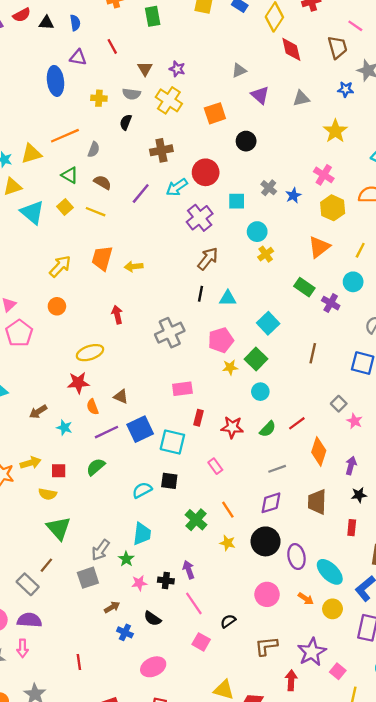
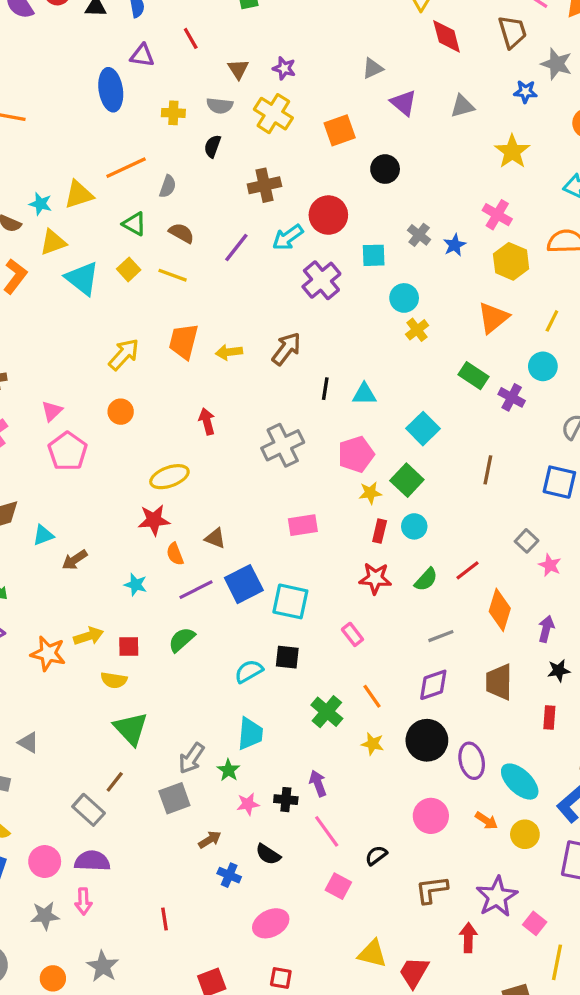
brown arrow: (208, 259) -> (286, 349), moved
brown arrow: (38, 412) -> (75, 560), moved
red rectangle: (198, 418) -> (380, 531), moved

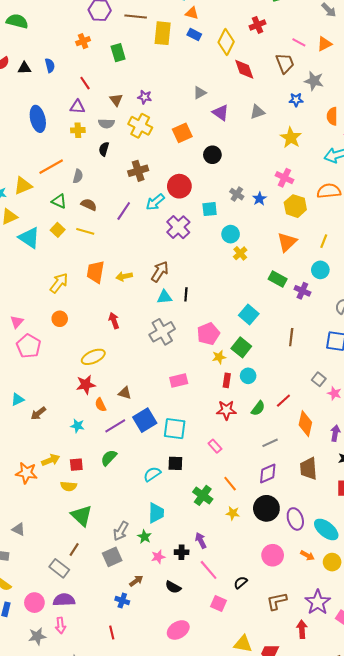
purple triangle: (142, 55) -> (77, 107), moved
cyan triangle: (364, 394) -> (165, 297), moved
blue cross: (229, 875) -> (122, 601), moved

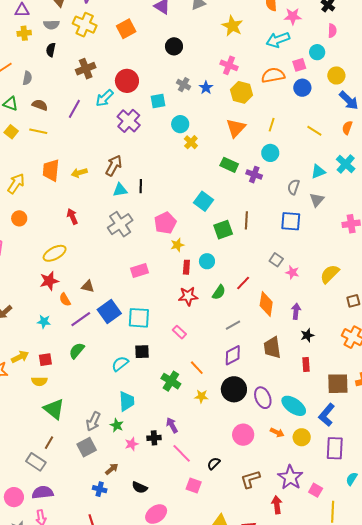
black circle: (212, 155) -> (174, 46), moved
green square: (241, 347) -> (223, 230), moved, turned 36
black semicircle: (173, 587) -> (140, 487), moved

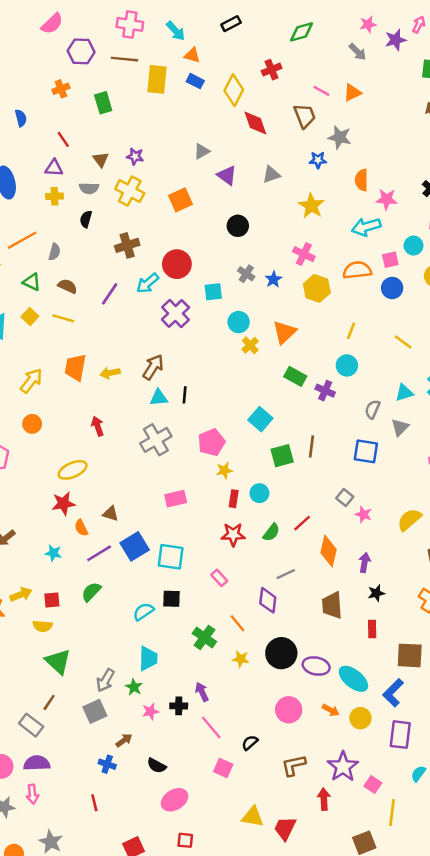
orange triangle: (236, 128) -> (284, 332), moved
purple diamond: (233, 355) -> (268, 600), moved, turned -60
purple ellipse: (263, 398) -> (316, 666), turned -60

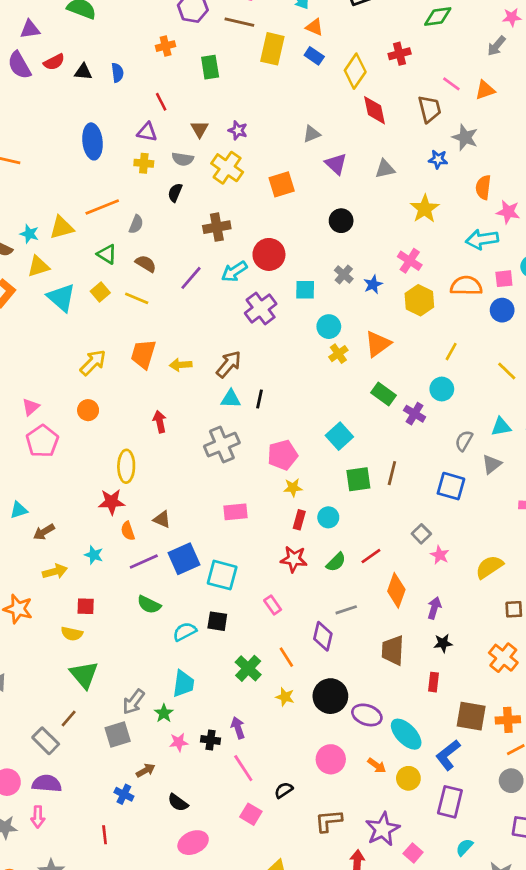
gray arrow: (358, 52) -> (496, 46), turned 78
yellow ellipse: (73, 470) -> (126, 466), turned -72
green semicircle: (91, 592) -> (149, 605), moved, turned -115
yellow arrow: (21, 594) -> (55, 571), moved

